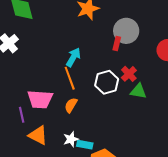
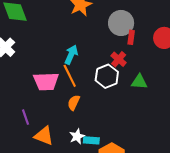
red rectangle: (117, 44) -> (131, 37), moved
red cross: (129, 74) -> (119, 59), moved
pink trapezoid: (40, 99) -> (46, 82), moved

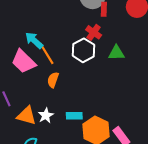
cyan arrow: (71, 55) -> (34, 40), moved, turned -66
pink trapezoid: (46, 82) -> (23, 61), turned 52
white star: (77, 136) -> (46, 115), moved

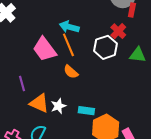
cyan arrow: (34, 40) -> (69, 27), moved, turned -36
orange semicircle: (53, 80) -> (71, 72), turned -77

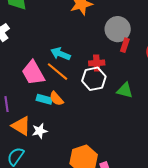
red cross: (118, 31) -> (97, 63), moved, turned 35
orange line: (68, 45) -> (57, 72), turned -35
cyan rectangle: (86, 111) -> (44, 99), moved

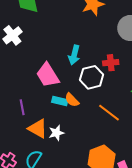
cyan arrow: (60, 54) -> (74, 55), turned -96
orange line: (57, 72) -> (109, 113), moved
white hexagon: (94, 79) -> (92, 77), moved

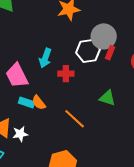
red cross: (111, 63) -> (66, 74), moved
white hexagon: (92, 77) -> (88, 51), moved

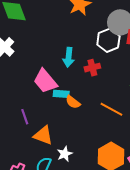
cyan rectangle: (27, 103) -> (61, 94), moved
white star: (20, 134) -> (65, 154), moved

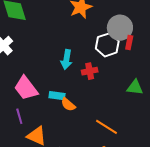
pink trapezoid: (45, 81) -> (26, 88), moved
orange line: (111, 109) -> (107, 127), moved

